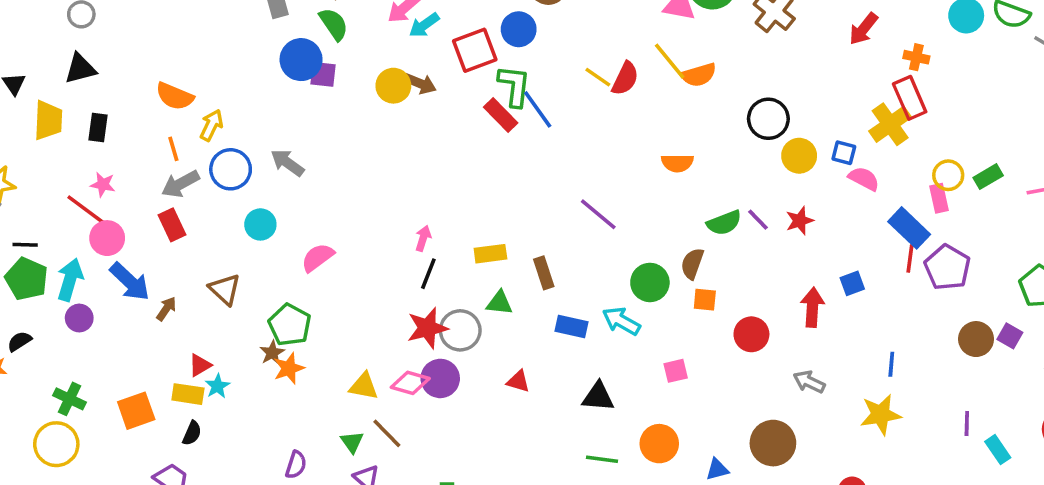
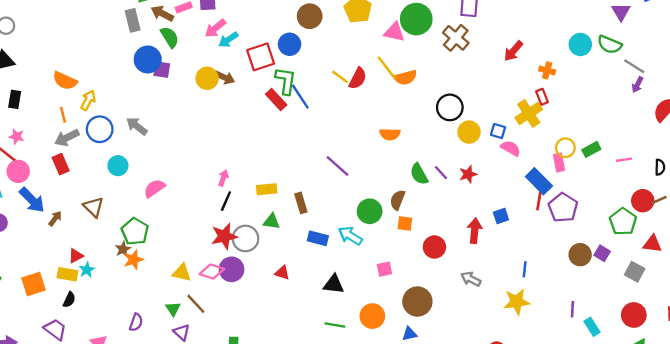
red rectangle: (910, 98) -> (542, 97), size x0.6
green semicircle: (724, 223) -> (419, 174), turned 80
brown circle: (773, 443) -> (417, 301), moved

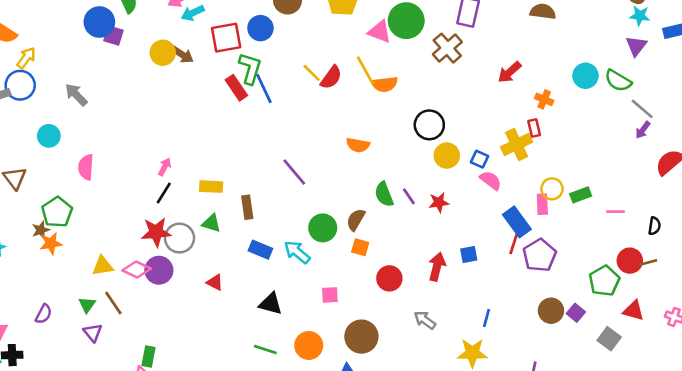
blue circle: (100, 129) -> (20, 85), moved
pink semicircle: (154, 188) -> (86, 167), turned -60
yellow triangle: (182, 273) -> (103, 266), turned -30

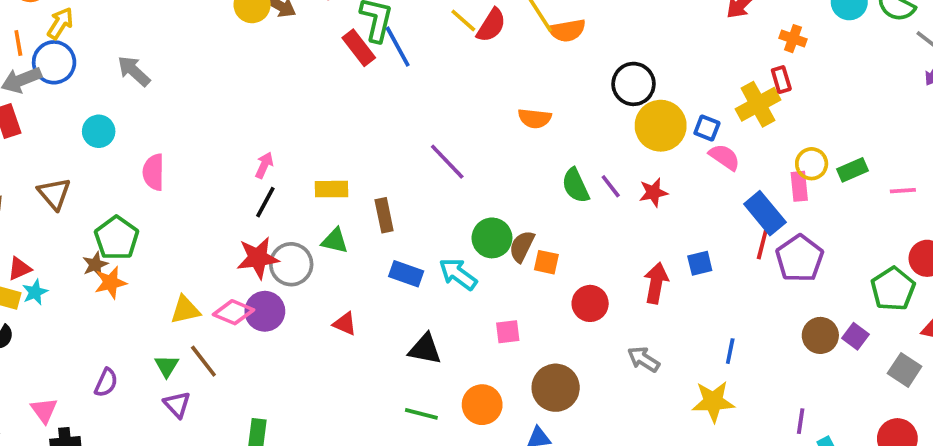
yellow circle: (447, 156) -> (661, 126), size x1.4
brown semicircle: (356, 220) -> (522, 246), moved

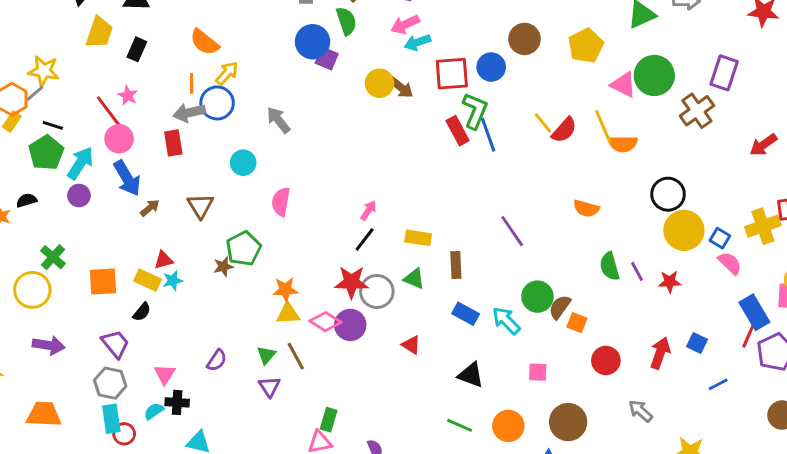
blue square: (700, 263) -> (697, 343), turned 30
orange star: (111, 283) -> (285, 290), moved
blue line: (730, 351) -> (718, 384), moved, turned 42

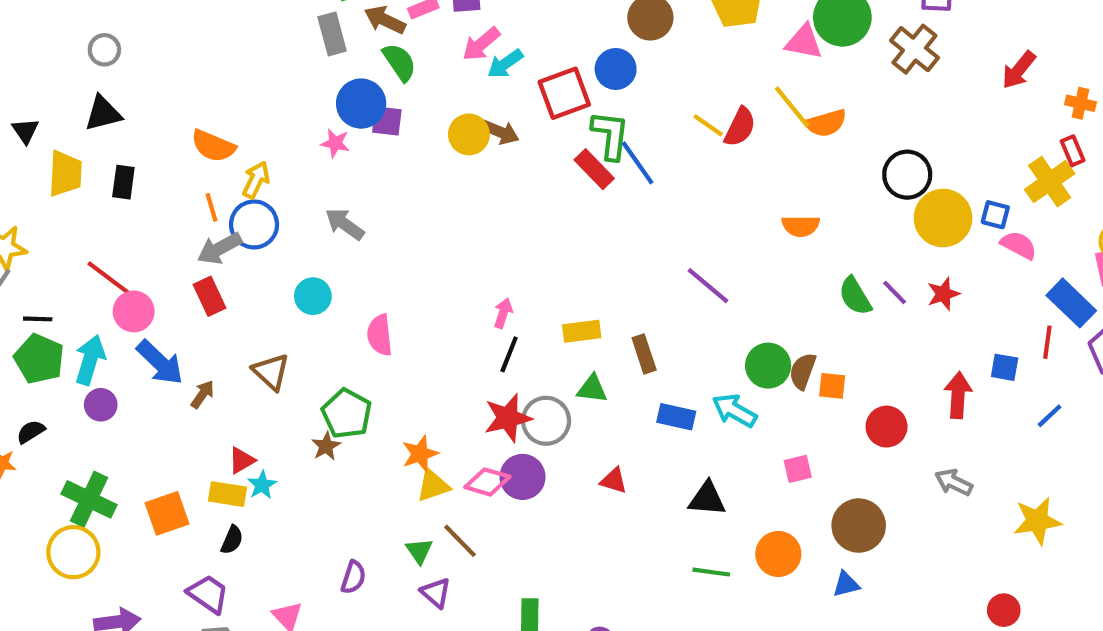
pink star: (128, 95) -> (335, 143), moved
green cross: (53, 257) -> (89, 499), size x1.4
red line: (748, 337) -> (1047, 342), moved

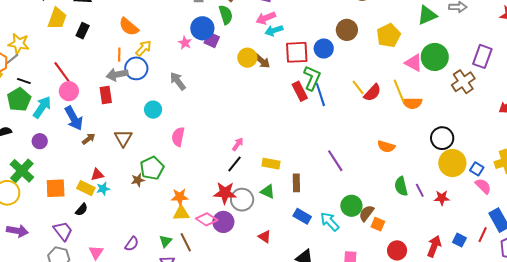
purple circle: (101, 405) -> (40, 141), moved

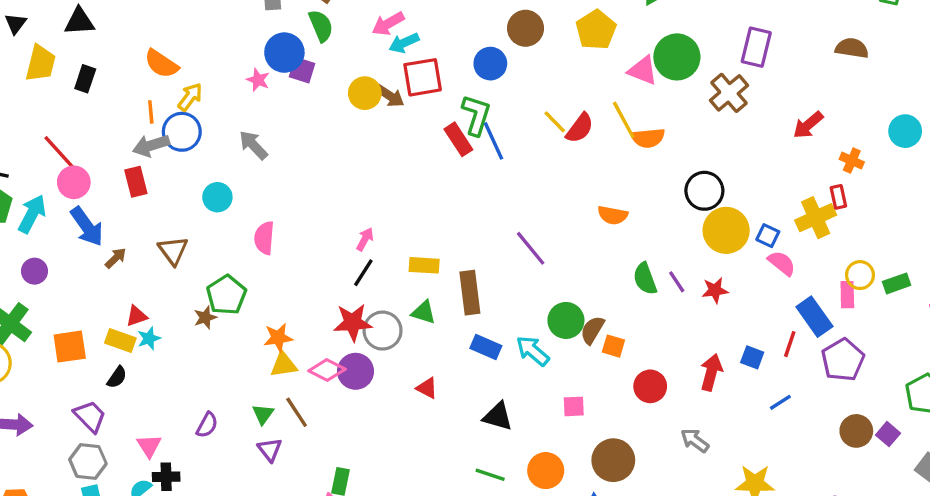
red square: (297, 52) -> (423, 77), moved
brown rectangle: (296, 183) -> (470, 293), size x1.4

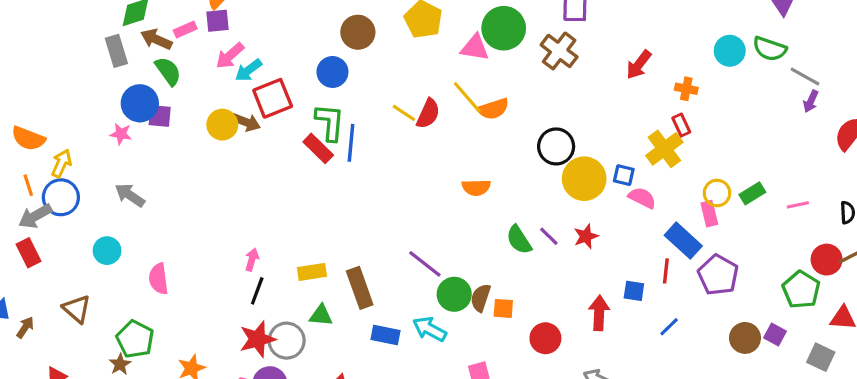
blue line: (494, 141) -> (351, 143), turned 42
purple line: (531, 248) -> (425, 264), moved

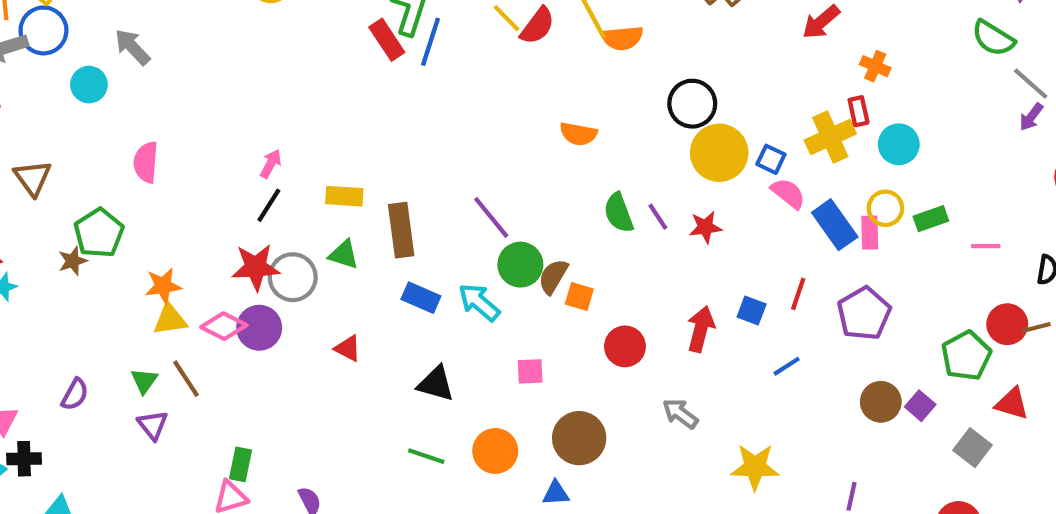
cyan circle: (730, 51) -> (899, 144), moved
blue rectangle: (683, 241) -> (835, 225), moved
cyan circle: (107, 251) -> (89, 85), moved

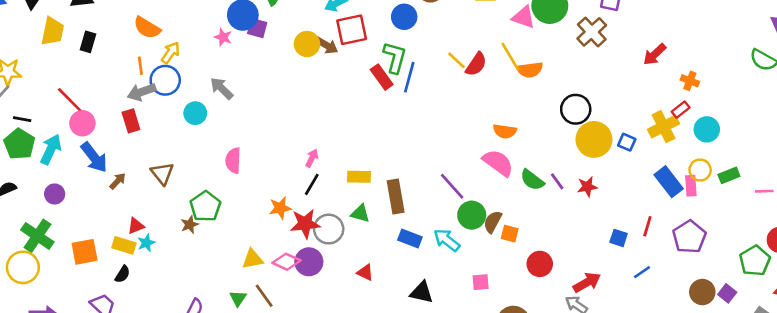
red rectangle: (859, 111) -> (681, 110), turned 66
pink semicircle: (788, 193) -> (498, 163), moved, size x1.4
green semicircle: (619, 213) -> (532, 180), turned -30
orange star: (163, 286) -> (280, 208), moved
red arrow: (701, 329) -> (587, 282), moved, turned 48

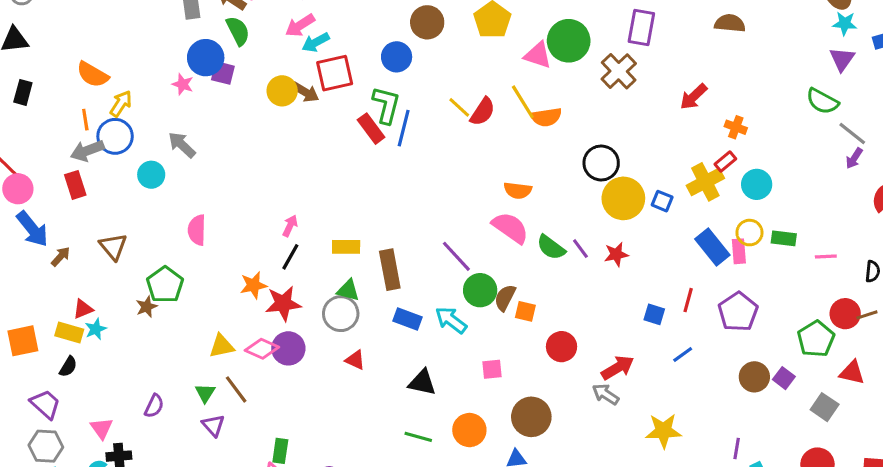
green rectangle: (729, 175) -> (784, 238), turned 30
gray circle: (329, 229) -> (341, 314), moved

